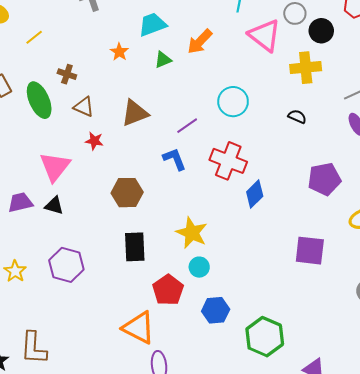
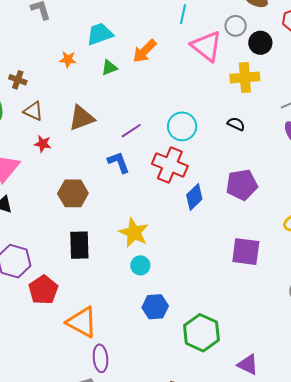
orange star: (119, 52) -> (68, 59), turned -30
cyan circle: (233, 102) -> (182, 126), moved
purple pentagon: (324, 179) -> (242, 185), moved
red pentagon: (168, 290) -> (43, 290), moved

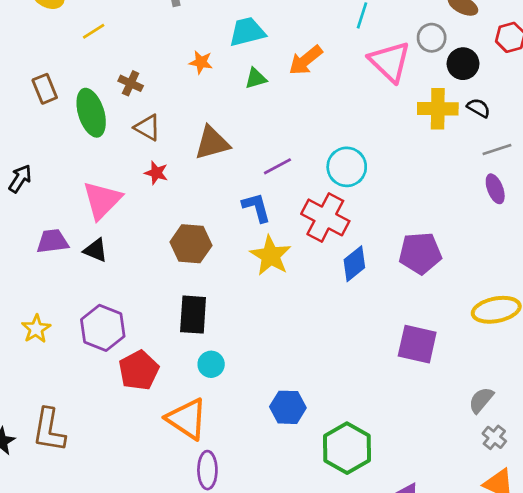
black semicircle: (236, 124) -> (479, 108), moved
yellow star: (134, 233) -> (271, 256), moved
cyan circle: (140, 265) -> (211, 364), moved

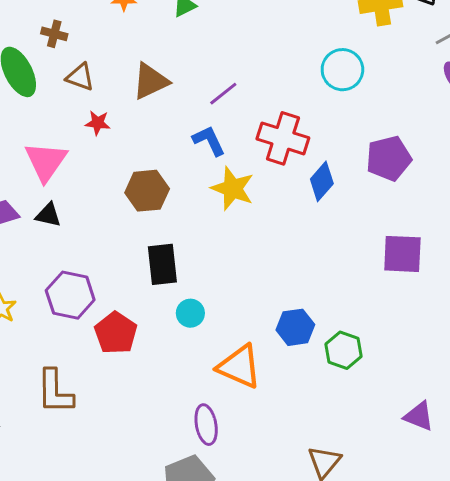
cyan circle: (347, 167) -> (342, 70), moved
blue hexagon: (288, 407) -> (295, 327), moved
orange triangle: (187, 419) -> (239, 367), moved
brown L-shape: (49, 430) -> (55, 392), moved
green hexagon: (347, 448) -> (343, 350), moved, size x0.7

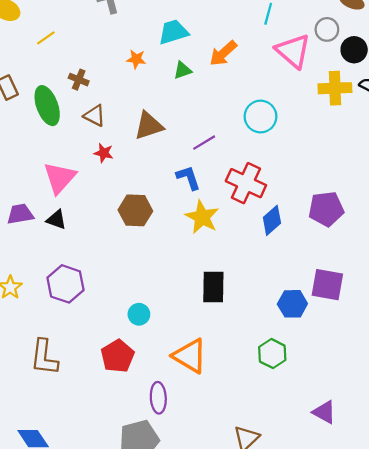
cyan circle: (342, 70) -> (261, 116), moved
black rectangle: (162, 264) -> (213, 287), moved
cyan circle: (190, 313) -> (139, 314), moved
blue hexagon: (295, 327) -> (292, 304), moved
red pentagon: (116, 333) -> (118, 356), moved

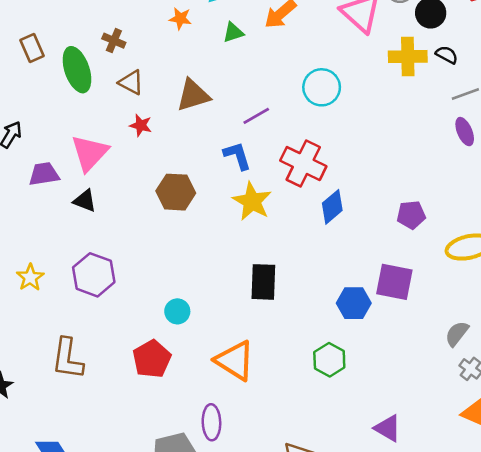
purple pentagon: (326, 209) -> (411, 215), moved, size x0.7
purple trapezoid: (20, 214) -> (44, 174), moved
purple ellipse: (158, 398) -> (211, 422), moved

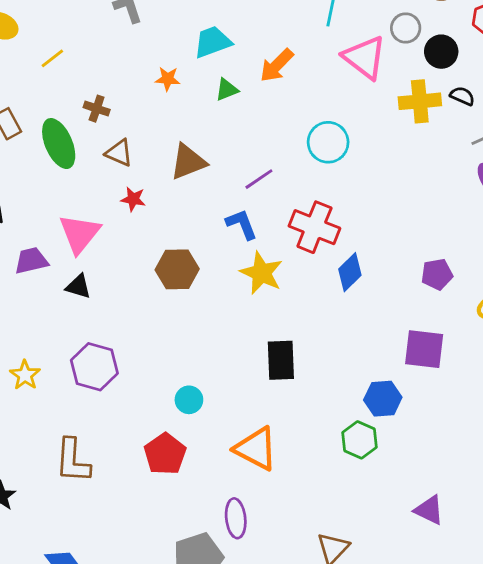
blue hexagon: (354, 303) -> (383, 399), moved

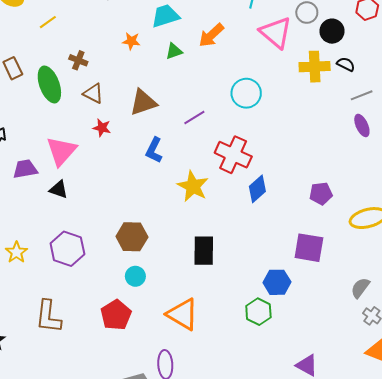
blue L-shape: (242, 224) -> (154, 150), moved, turned -135
brown hexagon: (177, 269) -> (132, 237), moved

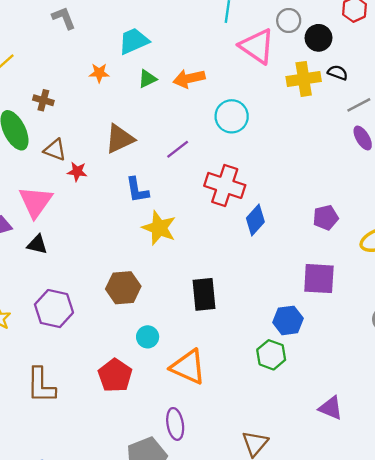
orange arrow: (211, 35) -> (189, 79), moved, turned 36
brown triangle: (93, 93) -> (55, 150), moved
blue L-shape: (154, 150) -> (137, 190), turned -30
yellow star: (193, 186) -> (159, 228), moved
cyan circle: (135, 276) -> (148, 337), moved

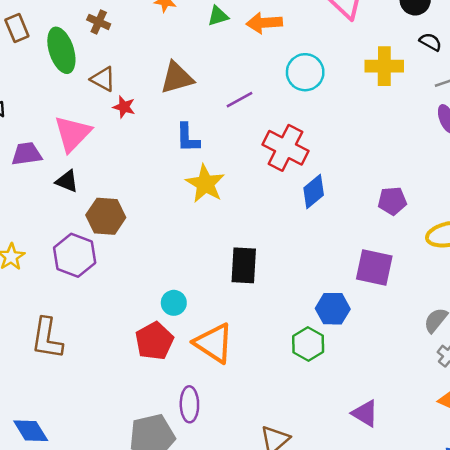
yellow cross: (304, 79) -> (384, 66), moved
brown hexagon: (123, 288) -> (106, 216), moved
red pentagon: (115, 375) -> (154, 341), moved

